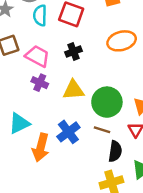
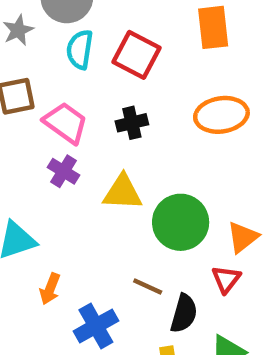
brown line: (102, 130) -> (148, 286), moved
blue cross: (68, 132) -> (96, 326), moved
orange arrow: (41, 147) -> (50, 289), size x0.6

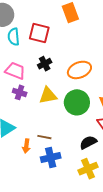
orange ellipse: (221, 115) -> (79, 70), moved
brown line: (148, 286) -> (44, 137), moved
black semicircle: (184, 313) -> (88, 142), turned -120
blue cross: (96, 326) -> (51, 158), turned 30

